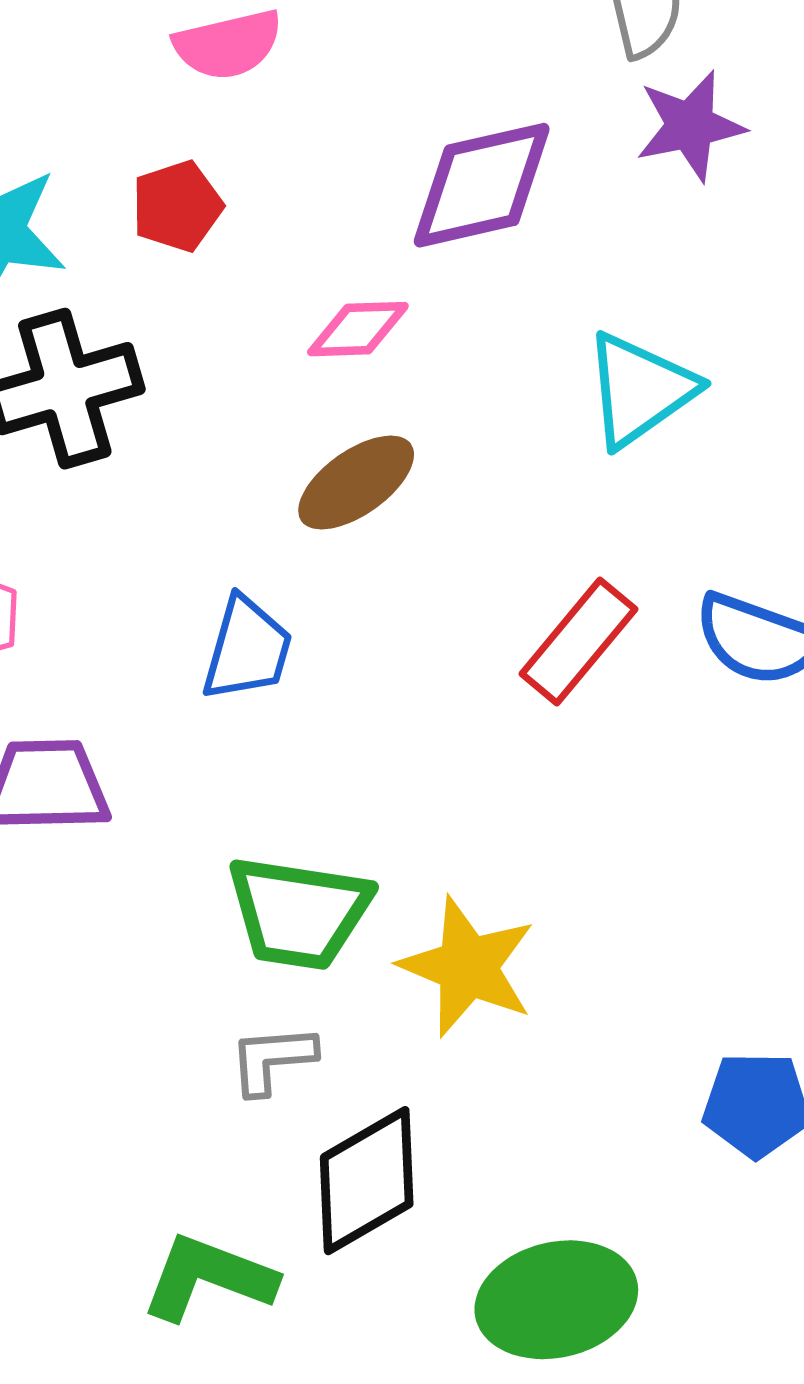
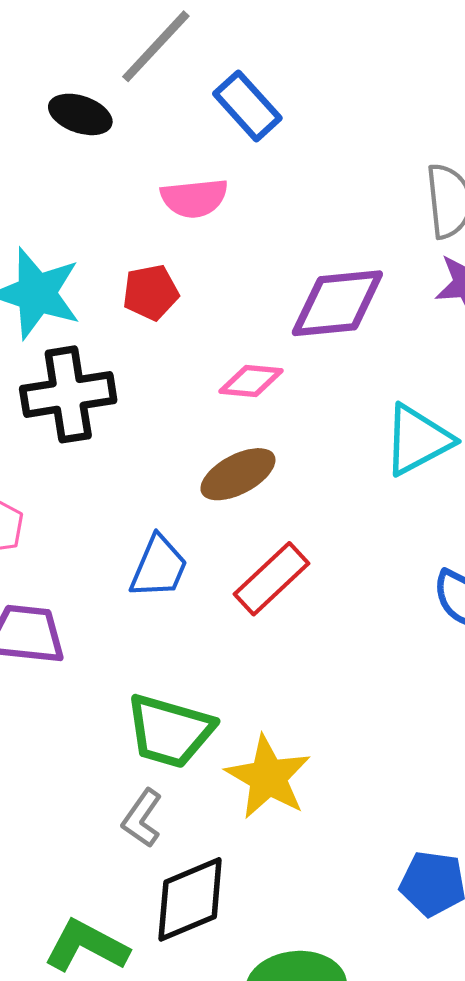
red rectangle: (578, 641) -> (272, 579), moved
gray L-shape: (272, 1059) -> (142, 818), turned -58

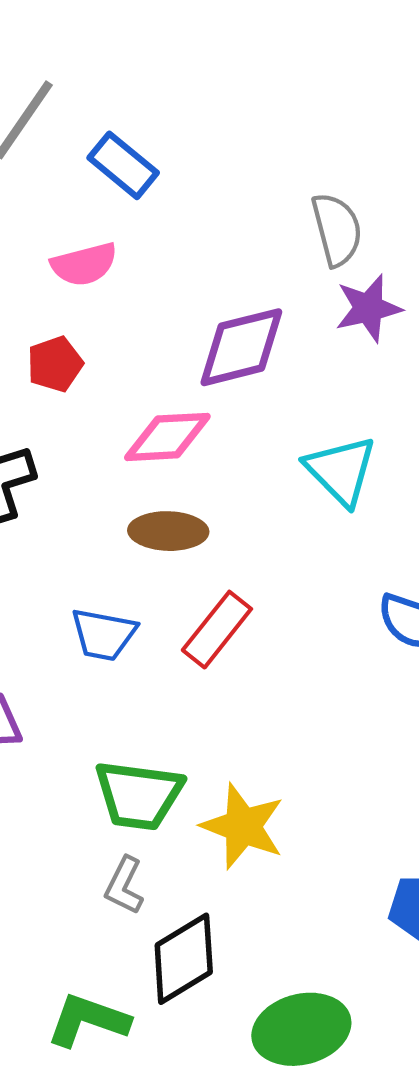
pink diamond: (251, 381) -> (167, 437), size x1.4
cyan triangle: (418, 440) -> (341, 471), turned -38
brown ellipse: (238, 474) -> (168, 531), turned 38
blue trapezoid: (159, 567) -> (104, 634), turned 86

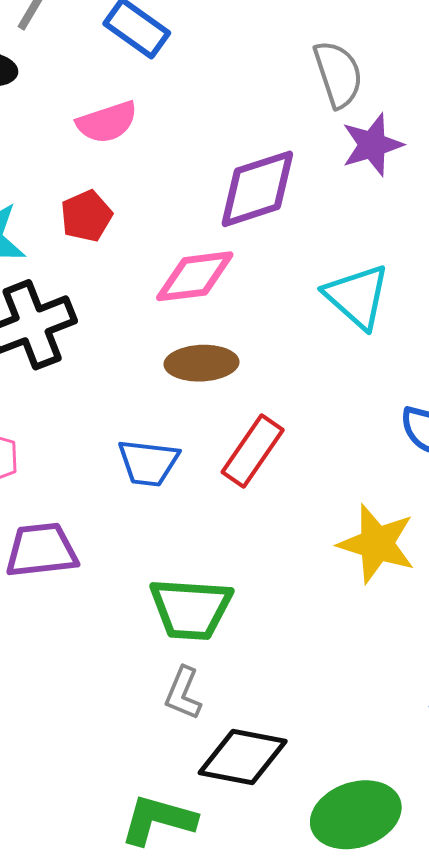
yellow star: (243, 826) -> (377, 544), moved
black diamond: (184, 959) -> (243, 757), turned 46

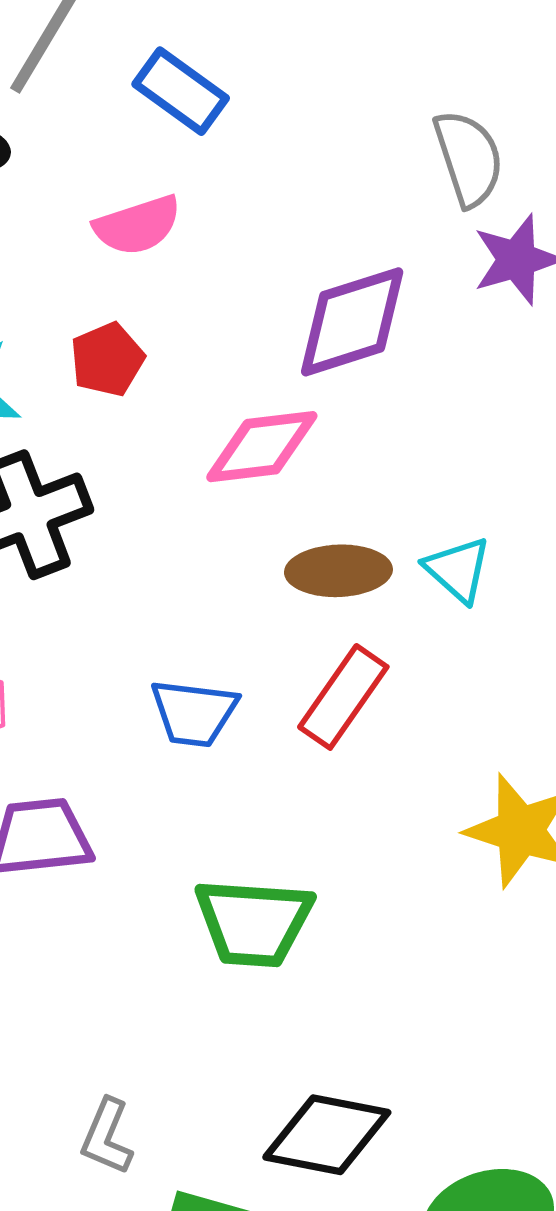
cyan triangle: (357, 296) -> (458, 570), moved, size x0.7
brown ellipse: (201, 363) -> (338, 571), moved
gray L-shape: (183, 693) -> (107, 1137), moved

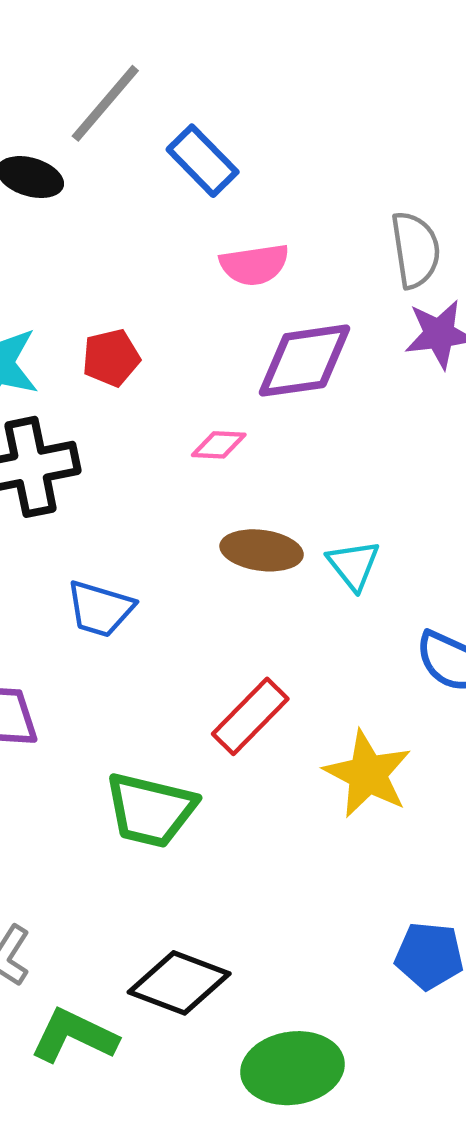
pink semicircle: (137, 225) -> (254, 265), moved
pink diamond: (262, 447) -> (219, 445), size x0.6
red rectangle: (343, 697) -> (250, 716), moved
blue trapezoid: (194, 713) -> (100, 609), moved

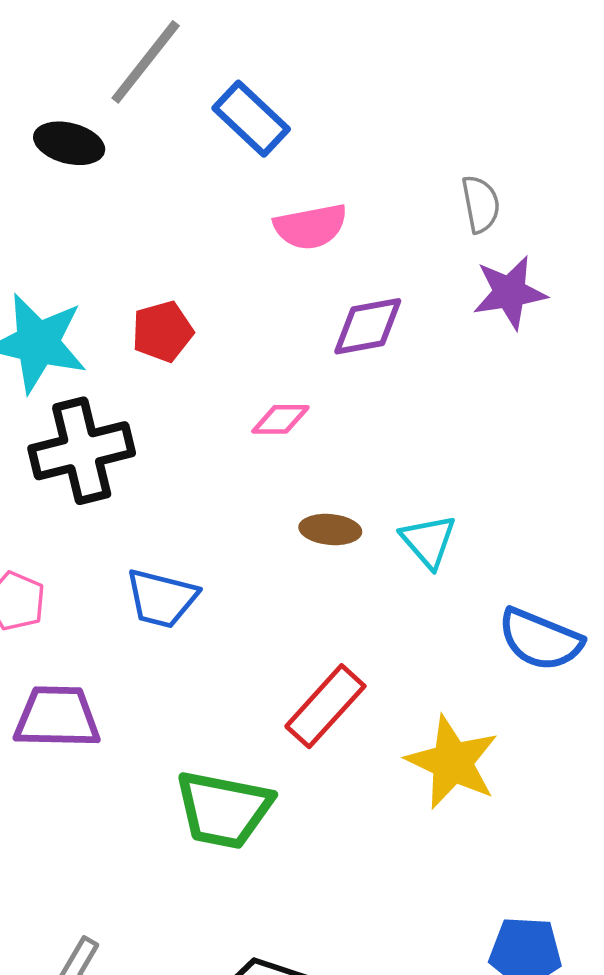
gray semicircle: (415, 250) -> (481, 204), size x0.7
purple diamond: (304, 361) -> (368, 326), size x0.7
brown ellipse: (262, 550) -> (330, 530), size x0.7

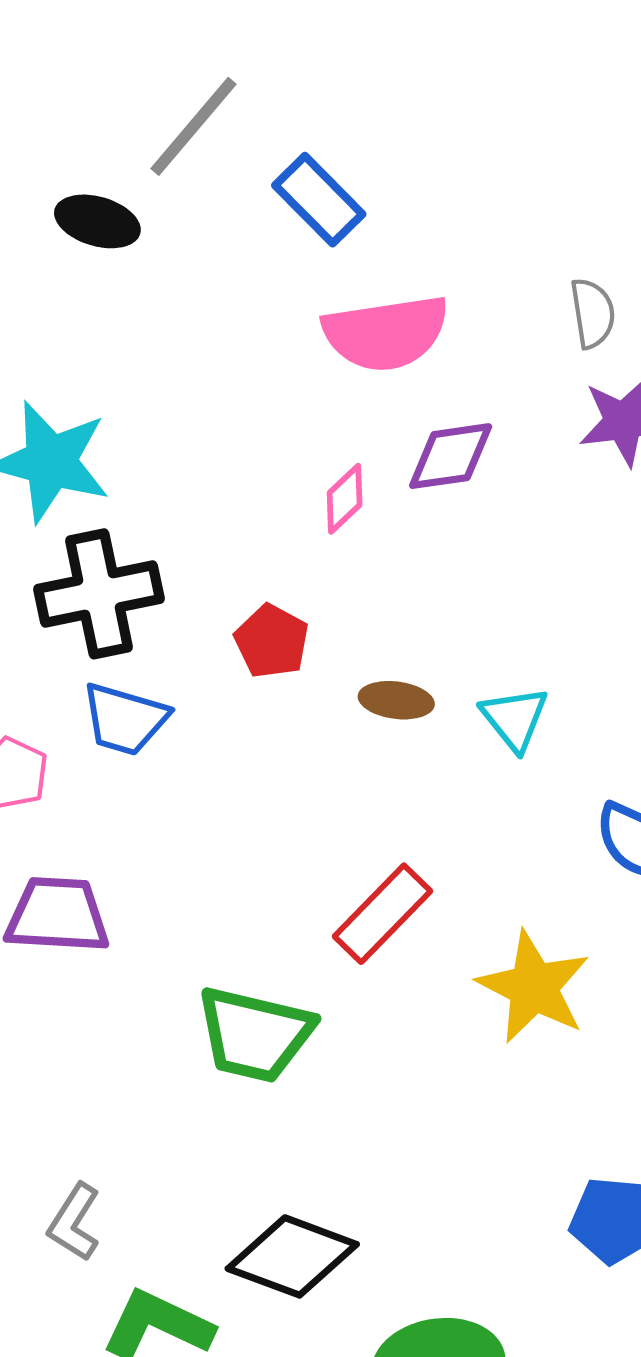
pink semicircle: (311, 227) -> (386, 333), size x1.4
red pentagon: (162, 331) -> (272, 641), moved, turned -30
pink diamond: (280, 419) -> (345, 499), moved, turned -46
blue trapezoid: (162, 598) -> (125, 719), moved

